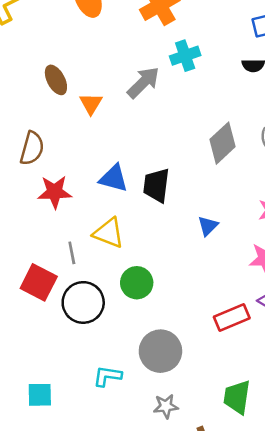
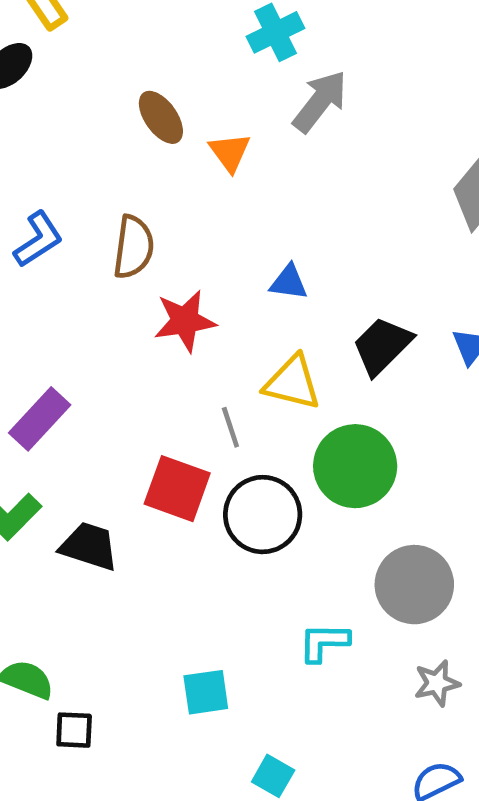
cyan cross: (185, 56) -> (275, 32), moved
blue triangle: (114, 178) -> (289, 282), size x0.7
black trapezoid: (156, 185) -> (382, 346), moved, turned 45
green circle: (137, 283) -> (355, 466), size x1.4

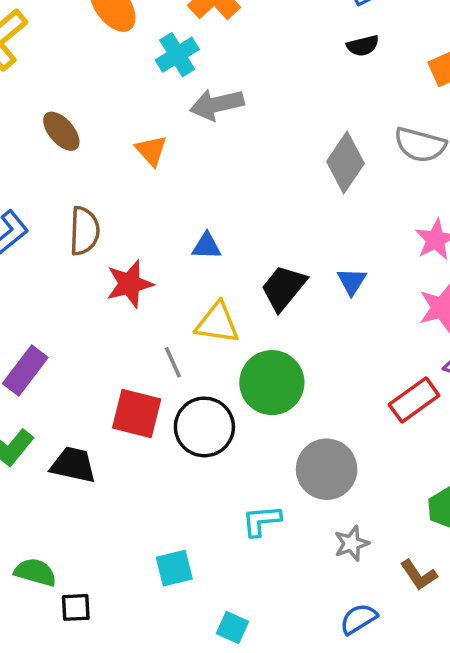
gray arrow: (320, 101) -> (217, 104), turned -135
brown ellipse: (161, 117) -> (61, 131), moved

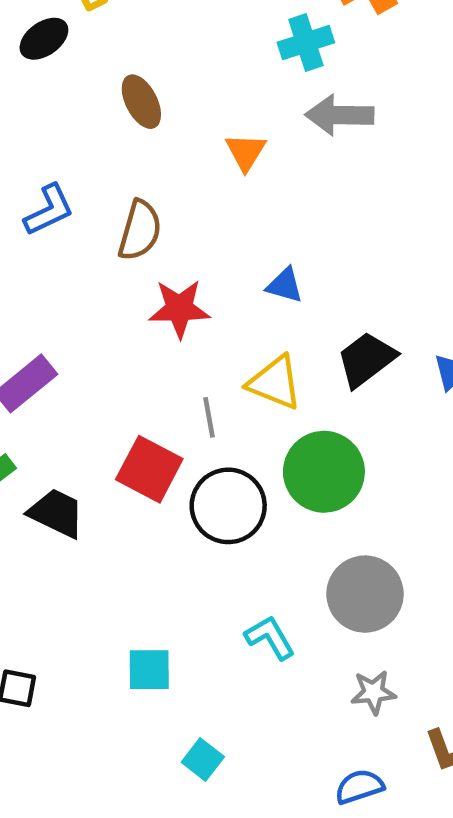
cyan L-shape: (261, 521) -> (270, 638), turned 51

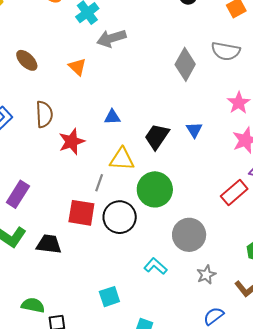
gray line: (209, 417) -> (99, 183), turned 48

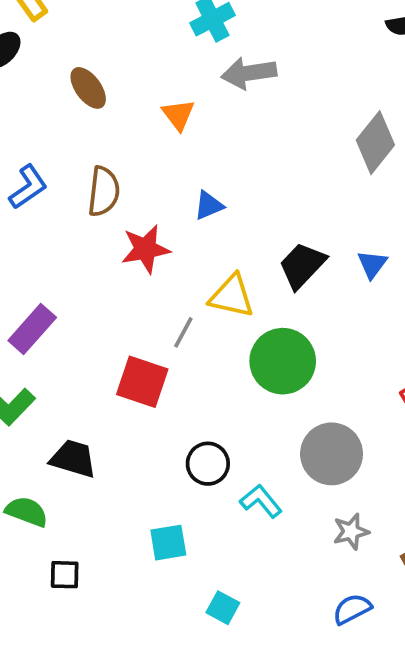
blue triangle: (112, 117) -> (209, 205), moved, turned -30
black circle: (120, 217) -> (208, 464), moved, size x0.7
black trapezoid: (49, 244) -> (73, 459), moved
green semicircle: (33, 305) -> (27, 512), moved

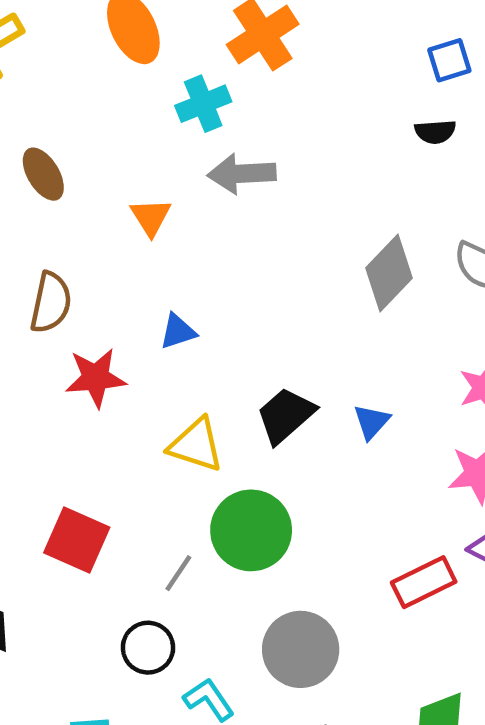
gray line: (183, 332) -> (178, 573), moved

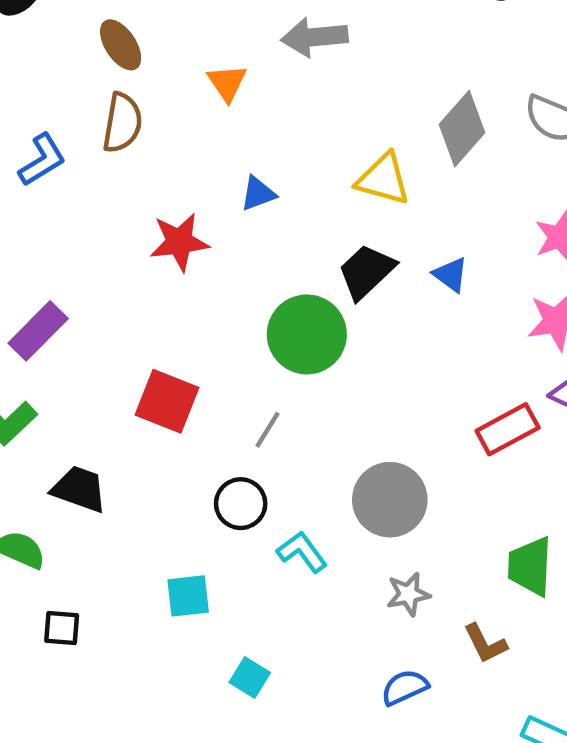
brown semicircle: (51, 303) -> (122, 123), moved
blue triangle: (372, 422) -> (451, 275), turned -33
yellow triangle: (196, 445) -> (383, 179), moved
green circle: (251, 530) -> (307, 334), moved

